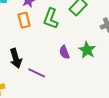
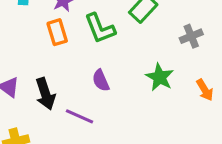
green L-shape: (51, 19) -> (100, 28), turned -40
purple semicircle: (64, 52) -> (101, 80), moved

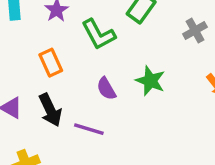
orange rectangle: (57, 32) -> (51, 63), moved
green star: (160, 77) -> (150, 81), moved

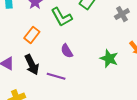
orange rectangle: (51, 63) -> (32, 35), turned 63
green star: (150, 81) -> (109, 58), moved

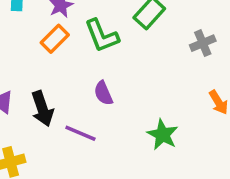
orange rectangle: (32, 35) -> (55, 39), moved
green star: (109, 58) -> (163, 135), moved

